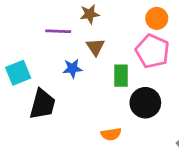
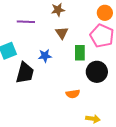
purple line: (58, 31) -> (26, 22), moved
blue star: (72, 68) -> (45, 56), moved

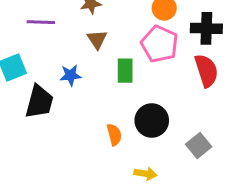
black circle: (97, 72) -> (152, 121), moved
orange semicircle: (73, 94) -> (114, 135), turned -96

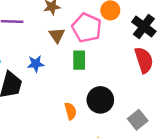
black cross: (206, 28) -> (144, 27), turned 35
pink pentagon: (160, 44) -> (87, 28), moved

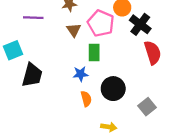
black cross: (144, 27) -> (140, 24), moved
blue star: (36, 64) -> (81, 74), moved

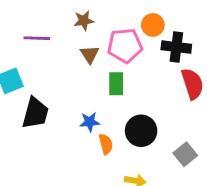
pink pentagon: (101, 23) -> (125, 46), turned -30
black cross: (140, 24) -> (176, 47), turned -30
blue star: (81, 74) -> (90, 122), moved

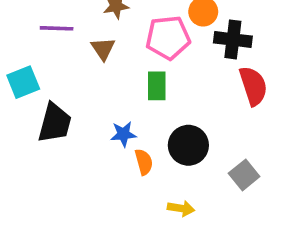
brown triangle: (90, 54) -> (103, 49), moved

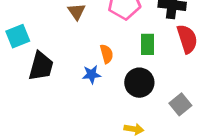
green rectangle: (157, 86) -> (148, 44), moved
orange semicircle: (144, 162) -> (107, 54), moved

